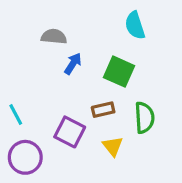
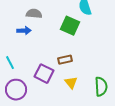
blue arrow: (73, 64) -> (24, 31), moved, turned 56
green square: (119, 72) -> (70, 26), moved
green semicircle: (144, 118) -> (101, 87), moved

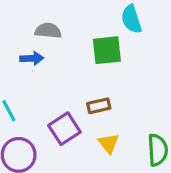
green square: (70, 26) -> (107, 50), turned -30
purple square: (44, 74) -> (64, 129), turned 30

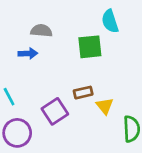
yellow triangle: (109, 143) -> (105, 106), moved

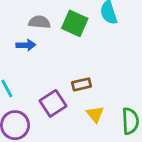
green square: (90, 47) -> (75, 23), moved, turned 30
yellow triangle: (105, 106) -> (95, 114), moved

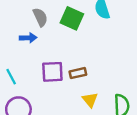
gray semicircle: (39, 22) -> (40, 17), turned 60
purple square: (53, 103) -> (52, 72), moved, turned 30

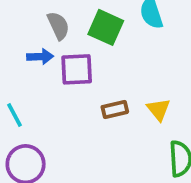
purple square: (52, 72) -> (77, 69), moved
yellow triangle: (90, 100) -> (159, 109), moved

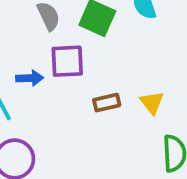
blue arrow: (40, 57) -> (30, 78), moved

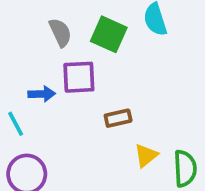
yellow triangle: (152, 103) -> (146, 155), moved, turned 30

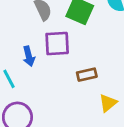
blue arrow: (42, 94) -> (29, 56), turned 78

